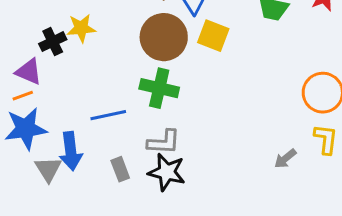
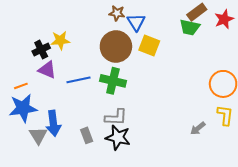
purple triangle: (29, 72) -> (47, 70), moved
blue line: (108, 115) -> (79, 80), moved

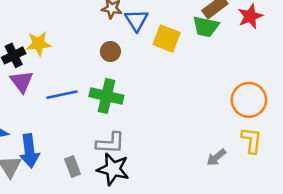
yellow square: (149, 45) -> (167, 38), moved
brown circle: (116, 46) -> (110, 52), size x0.5
purple triangle: (47, 70) -> (22, 82), turned 30

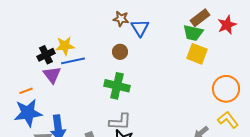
yellow square: (167, 38) -> (197, 54), moved
blue line: (62, 95) -> (73, 61), moved
yellow L-shape: (252, 140) -> (228, 120), turned -45

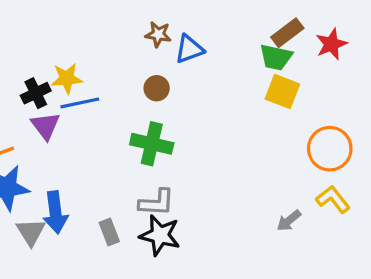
blue triangle: (140, 28) -> (189, 49), turned 42

